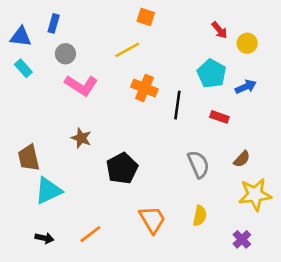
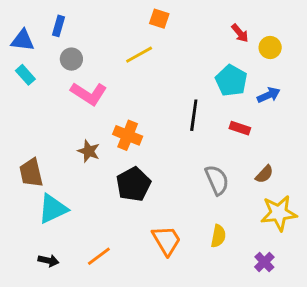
orange cross: (144, 88) -> (128, 135), moved

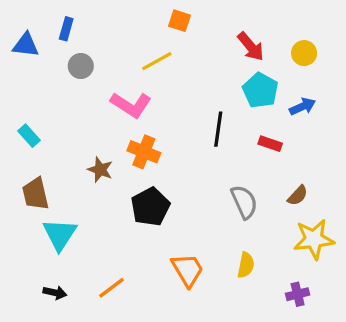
red arrow: (240, 33) -> (251, 47), moved, size x1.4
cyan rectangle: (25, 75) -> (29, 136), moved
pink L-shape: (89, 94) -> (131, 105), moved
cyan triangle: (53, 209) -> (60, 234), turned -32
purple cross: (264, 262) -> (298, 294), turned 30

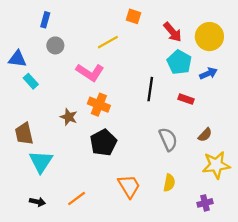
orange square: (179, 21) -> (134, 16), moved
blue triangle: (26, 45) -> (17, 59), moved
yellow circle: (304, 53) -> (209, 37), size x1.6
cyan rectangle: (29, 136) -> (31, 81), moved

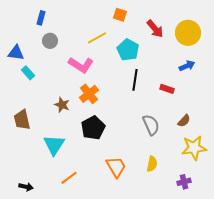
cyan pentagon: (179, 62) -> (128, 50), moved
orange cross: (99, 105) -> (89, 94), turned 30
cyan triangle: (41, 162) -> (54, 145), moved
black arrow: (37, 202) -> (26, 187), moved

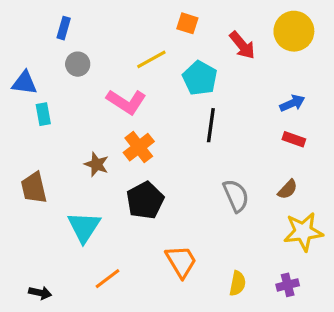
yellow circle: (188, 33) -> (294, 31), moved
cyan rectangle: (28, 73) -> (43, 114), turned 32
red rectangle: (167, 89) -> (294, 139), moved
yellow semicircle: (152, 164) -> (237, 283), moved

